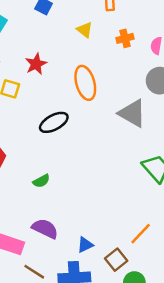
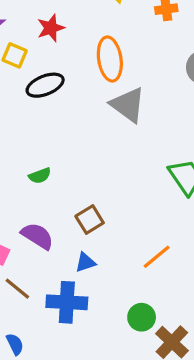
gray triangle: (132, 113) -> (128, 105), moved
black ellipse: (54, 122) -> (45, 85), moved
brown square: (116, 260) -> (90, 219), moved

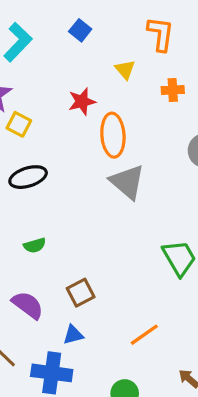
red star: (51, 28) -> (82, 102), moved
black ellipse: (45, 85) -> (28, 177), moved

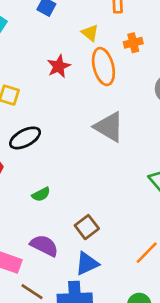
orange ellipse: (113, 135) -> (103, 67), moved
blue triangle: (73, 335) -> (87, 264), size x1.4

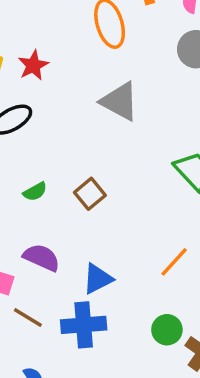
red star: (59, 66) -> (33, 65), moved
brown square: (87, 227) -> (90, 194), moved

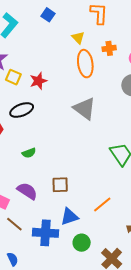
brown square: (90, 194) -> (60, 185), moved, turned 30
blue triangle: (98, 279) -> (69, 217), moved
green circle: (167, 330) -> (82, 243), moved

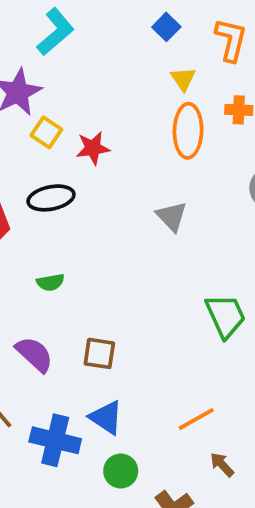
blue square: (48, 15) -> (166, 27), moved
gray triangle: (85, 109) -> (172, 216), size x0.7
orange line: (102, 204) -> (196, 419), moved
blue triangle: (69, 217) -> (106, 417), turned 42

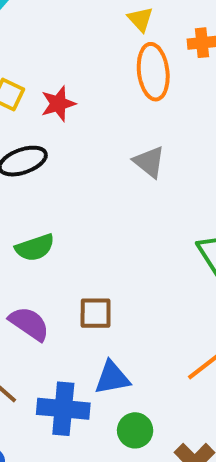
green semicircle: (50, 282) -> (35, 248), size x1.4
blue triangle: (106, 417) -> (112, 378), turned -36

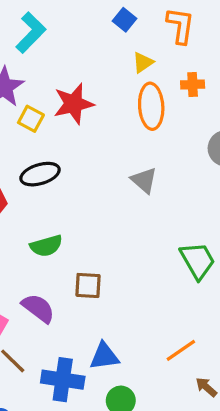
yellow triangle: (140, 19) -> (143, 63), turned 35
red star: (58, 104) -> (73, 104), moved, size x1.4
brown square: (96, 313) -> (88, 285), moved

